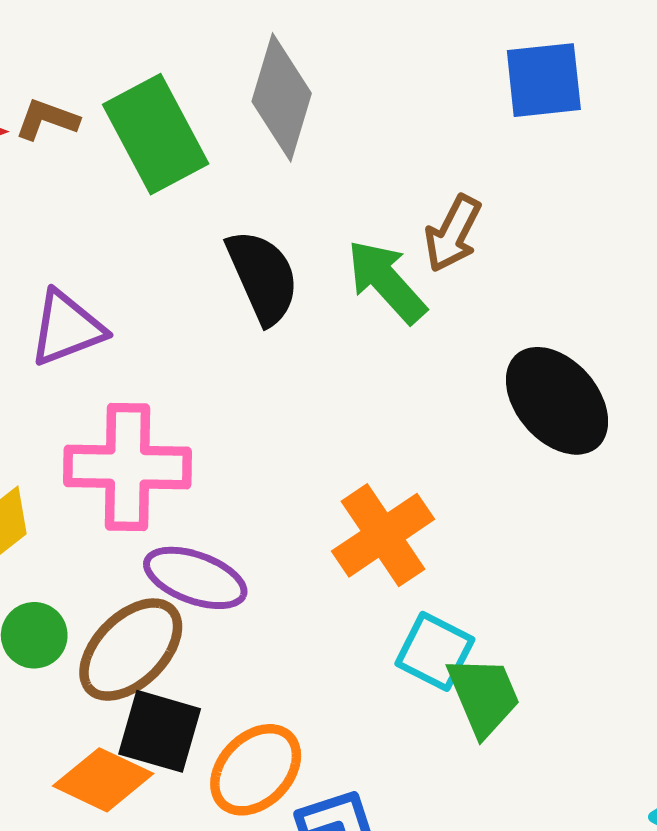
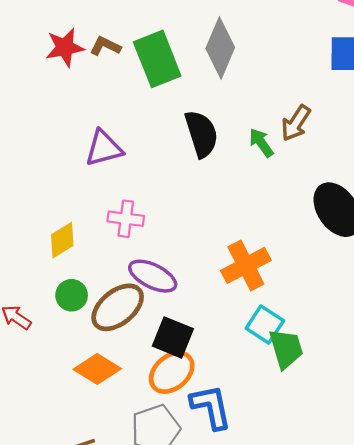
green arrow: (386, 281) -> (261, 143), size x0.7
pink cross: (127, 467) -> (126, 219), size x0.6
black square: (160, 731) -> (173, 337), moved

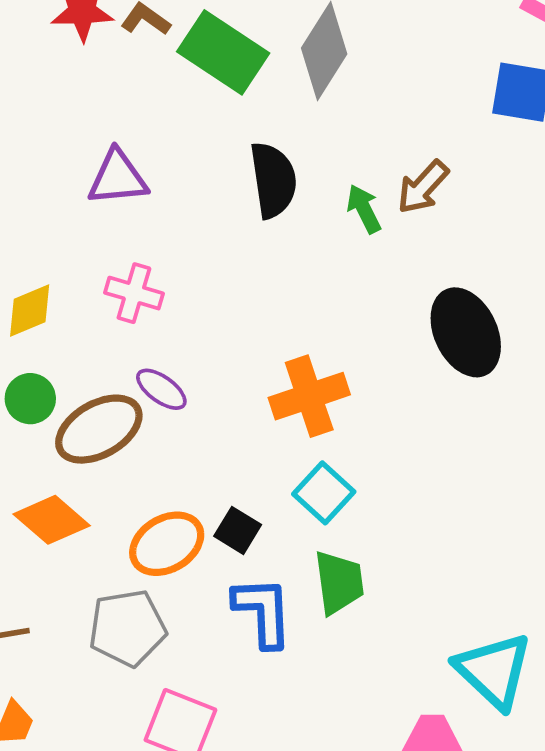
green rectangle: (157, 59) -> (223, 52), turned -44
purple ellipse: (153, 276) -> (161, 389), size x0.7
black square: (173, 337) -> (238, 530), moved, size x0.7
green trapezoid: (286, 349) -> (339, 582), moved
blue L-shape: (211, 407) -> (263, 612), moved

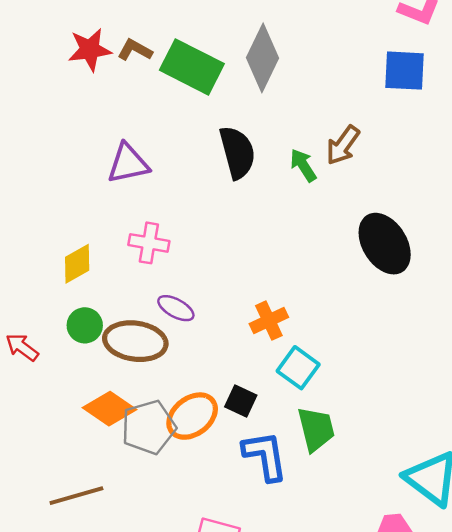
orange cross: (309, 396) -> (269, 321), moved, size x0.7
brown ellipse: (99, 429) -> (135, 341), turned 44
gray pentagon: (127, 628) -> (149, 427), moved

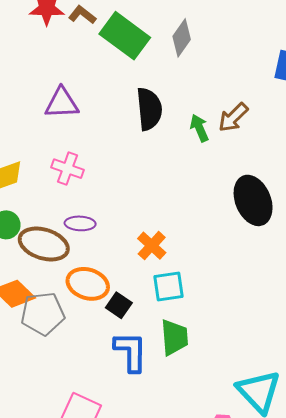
gray diamond: (263, 58) -> (182, 38), size x0.7
purple ellipse: (176, 308) -> (80, 223), turned -36
orange cross: (269, 321) -> (152, 246), turned -32
cyan square: (298, 368) -> (168, 287), turned 36
orange ellipse: (192, 416) -> (88, 284), moved, turned 45

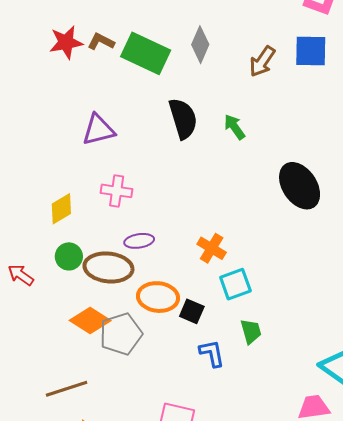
brown arrow: (233, 117) -> (262, 61), moved
green trapezoid: (174, 337) -> (251, 331), size x0.7
blue L-shape: (131, 352) -> (212, 353), size x0.7

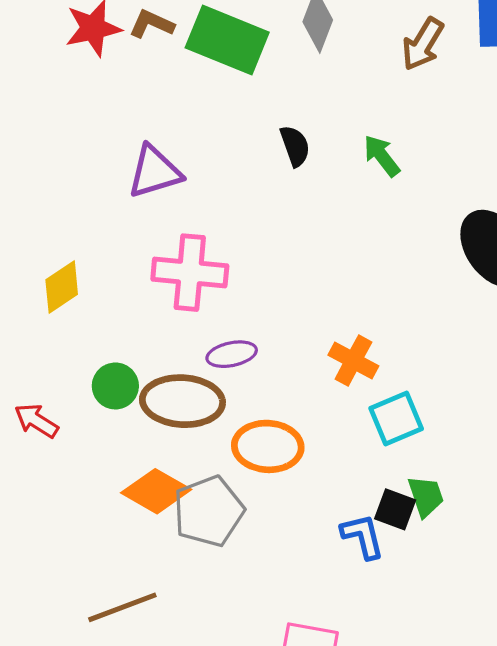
black semicircle: (183, 119) -> (295, 146), size x0.6
pink cross: (117, 191) -> (190, 273), size x1.4
yellow diamond: (61, 209) -> (62, 287), moved
black square: (192, 311) -> (395, 509), moved

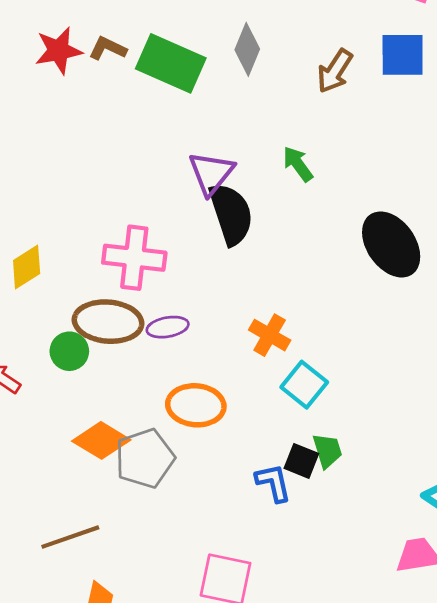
black semicircle: (295, 146) -> (231, 214), moved, size x1.8
purple triangle: (155, 172) -> (211, 173), moved, turned -36
brown ellipse: (182, 401) -> (108, 322), moved
cyan square: (396, 418) -> (304, 385), turned -30

